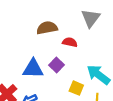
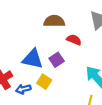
yellow square: (76, 88) -> (44, 82), moved

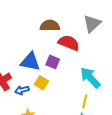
red semicircle: (74, 40) -> (69, 43), size x1.5
purple square: (57, 60) -> (53, 62), turned -32

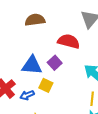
brown semicircle: (50, 26) -> (35, 20), moved
purple square: (53, 62) -> (55, 63), turned 32

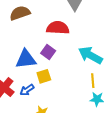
yellow square: (46, 85) -> (44, 76), turned -32

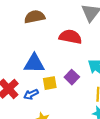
purple square: (48, 52) -> (72, 77), moved

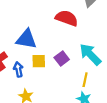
blue arrow: (31, 94) -> (18, 69), turned 96

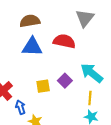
blue triangle: (26, 39) -> (32, 47), moved
blue arrow: (18, 69) -> (21, 107), moved

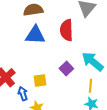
red semicircle: (64, 41) -> (66, 30), turned -105
yellow square: (43, 86) -> (40, 81), moved

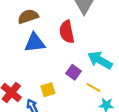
yellow line: (91, 86) -> (94, 87), moved, turned -56

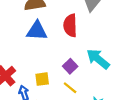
yellow line: (94, 87) -> (70, 88), moved

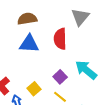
yellow square: (42, 79) -> (34, 89), turned -32

